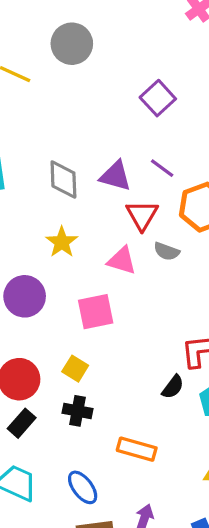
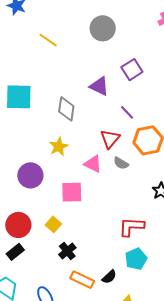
gray circle: (72, 44) -> (103, 28), moved
purple triangle: (116, 176) -> (99, 86), moved
black semicircle: (173, 387) -> (109, 277), moved
black cross: (77, 411) -> (67, 251), moved, turned 30

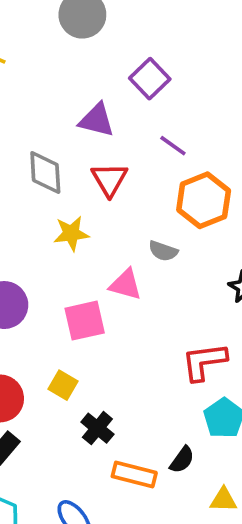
purple line: (127, 112) -> (173, 146), moved
red triangle: (110, 139) -> (109, 179), moved
yellow star: (59, 147) -> (71, 233), moved, turned 30
pink triangle: (93, 164) -> (126, 285), moved

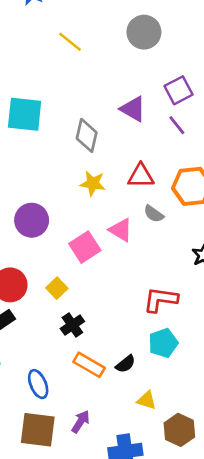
purple line: (173, 146) -> (177, 125), moved
red triangle: (109, 179) -> (141, 176), moved, turned 44
pink square: (85, 321) -> (85, 247), turned -36

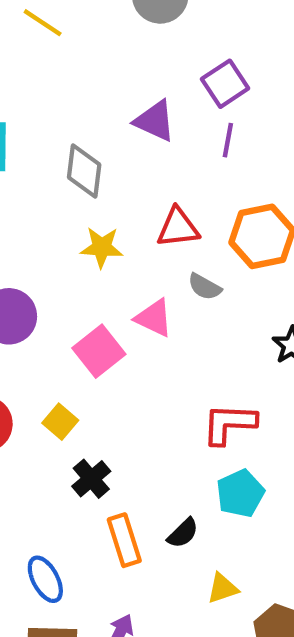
purple line: (177, 125) -> (228, 140), turned 55
orange rectangle: (89, 365) -> (124, 540), turned 48
yellow triangle: (147, 400) -> (223, 588), turned -30

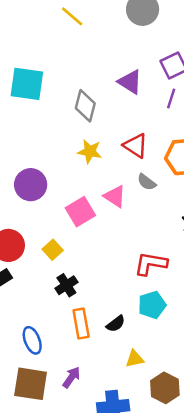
red triangle: (178, 228) -> (136, 146), turned 32

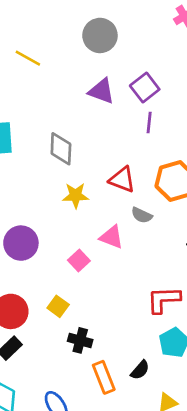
purple triangle: (130, 82) -> (101, 91), moved
pink square: (80, 212) -> (79, 260), size x0.7
black cross: (66, 285) -> (80, 340), turned -30

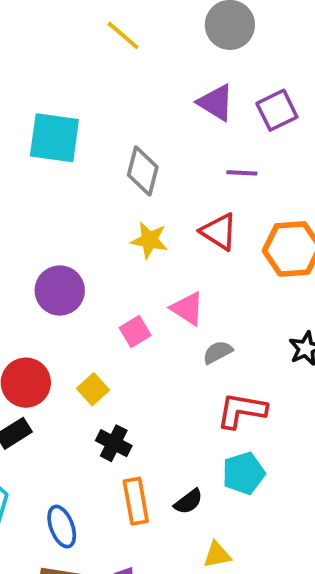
purple line: (149, 123) -> (242, 173), moved, turned 75
gray semicircle: (142, 215) -> (218, 352), moved, turned 115

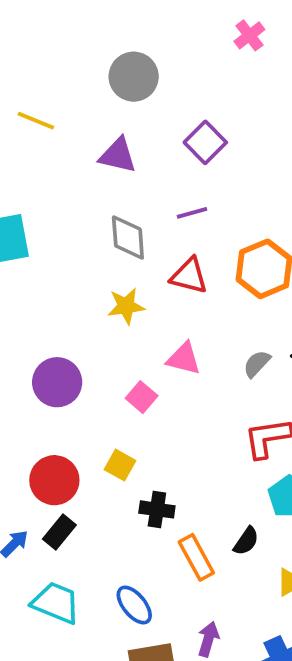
purple triangle: (216, 103) -> (118, 155), moved
gray diamond: (143, 171) -> (128, 237), moved
gray semicircle: (218, 352) -> (257, 364), moved

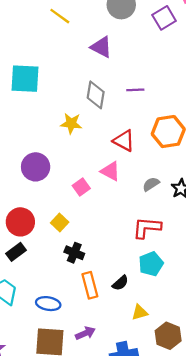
purple square: (205, 142) -> (164, 18), moved
red triangle: (189, 276) -> (124, 141), moved
yellow star: (126, 306) -> (71, 123), moved
blue ellipse: (134, 605) -> (48, 304), turned -55
purple arrow: (208, 639) -> (85, 333), turned 36

